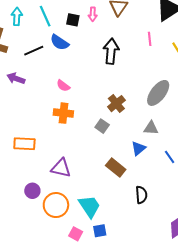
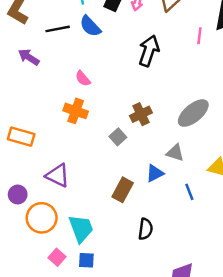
pink line: (150, 39) -> (199, 36), moved
brown rectangle: (116, 168) -> (123, 190), turned 66

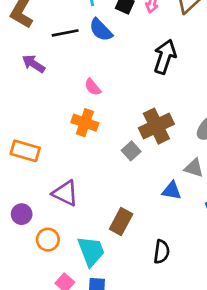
brown cross: (141, 114) -> (156, 126), size x1.4
blue triangle: (155, 173) -> (172, 191), turned 36
brown rectangle: (123, 190) -> (121, 221), moved
orange circle: (42, 218) -> (48, 240), size x0.7

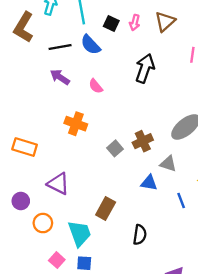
purple arrow: (34, 64) -> (60, 77), moved
pink semicircle: (93, 87) -> (96, 86), moved
brown cross: (156, 126) -> (143, 141), moved, size x0.7

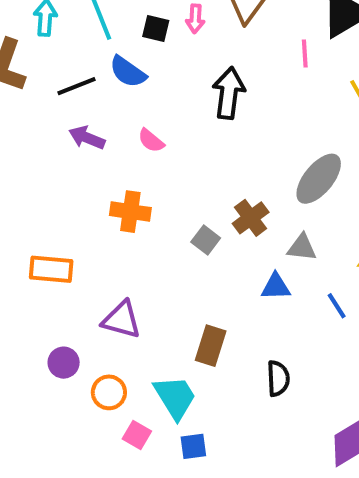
pink square: (57, 260) -> (137, 435), moved

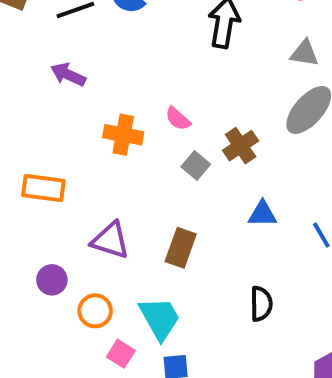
purple arrow: (87, 138) -> (68, 75), moved
pink semicircle: (151, 141) -> (178, 119), moved
gray triangle: (302, 247) -> (304, 53), moved
brown rectangle: (211, 346) -> (181, 248), moved

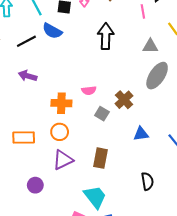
pink semicircle: (178, 119) -> (89, 90), turned -40
purple triangle: (110, 240) -> (63, 160), turned -35
orange circle: (95, 311) -> (60, 132), moved

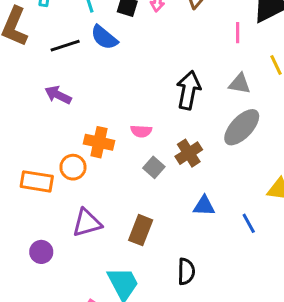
black arrow: (106, 36) -> (189, 90), moved
orange circle: (60, 132) -> (73, 167), moved
black semicircle: (147, 181) -> (186, 271), moved

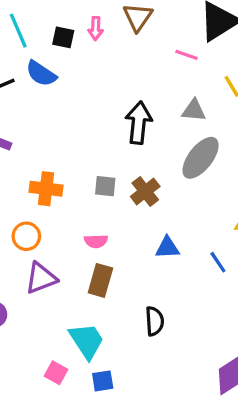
pink line: (238, 33) -> (187, 55), turned -66
pink semicircle: (141, 131) -> (96, 241), moved
orange circle: (73, 167) -> (26, 236), moved
gray square: (154, 167) -> (105, 186), moved, turned -30

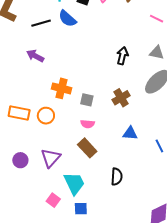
black arrow: (139, 123) -> (122, 56), size x0.7
gray square: (105, 186) -> (87, 100), moved
purple triangle: (41, 278) -> (51, 158), moved, turned -35
brown rectangle: (100, 280) -> (87, 148), turned -66

